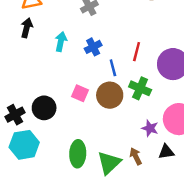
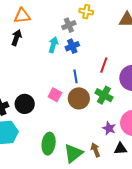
cyan arrow: (61, 42) -> (53, 45), moved
blue cross: (93, 47) -> (72, 46), moved
blue line: (113, 68) -> (75, 76), moved

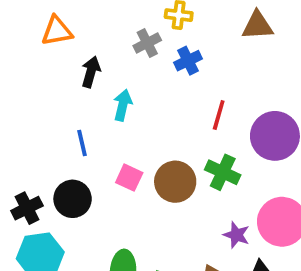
black arrow: (17, 38) -> (91, 72), moved
cyan arrow: (53, 45) -> (123, 105), moved
blue cross: (72, 46) -> (188, 61), moved
blue line: (75, 76) -> (82, 143), moved

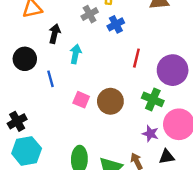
green cross: (223, 172) -> (153, 99), moved
black circle: (73, 199) -> (25, 59), moved

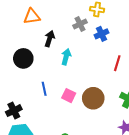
blue line: (51, 79) -> (44, 89), moved

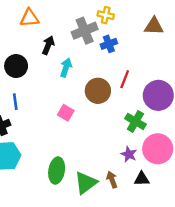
gray cross: (80, 24) -> (85, 31), size x1.5
blue line: (44, 89) -> (15, 102), moved
brown circle: (93, 98) -> (98, 91), moved

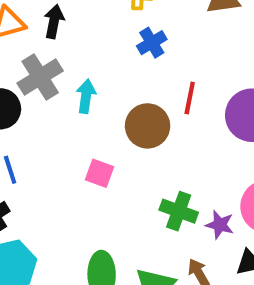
gray cross: (85, 31) -> (40, 77), moved
black arrow: (48, 45) -> (54, 21), moved
green cross: (135, 121) -> (179, 211), moved

